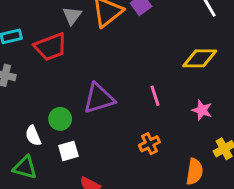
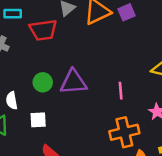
green circle: (60, 119) -> (43, 82), moved
orange cross: (149, 144) -> (124, 132), moved, size x1.6

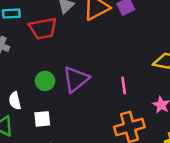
purple triangle: (73, 82) -> (76, 79), turned -32

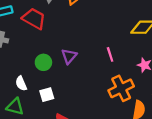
red trapezoid: (43, 28) -> (34, 19), turned -130
purple triangle: (76, 79) -> (69, 56), size x0.7

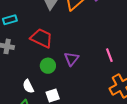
red trapezoid: (34, 19) -> (42, 38), moved

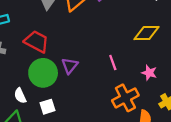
green circle: (48, 66) -> (43, 73), size x1.6

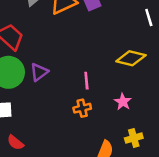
orange cross: (125, 98) -> (82, 108), moved, size x0.6

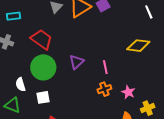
purple triangle: (39, 72) -> (77, 62), moved
pink star: (123, 102) -> (128, 92), moved

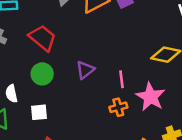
green circle: (43, 67) -> (42, 74), size x0.7
pink star: (128, 92) -> (151, 97), moved, size x1.6

